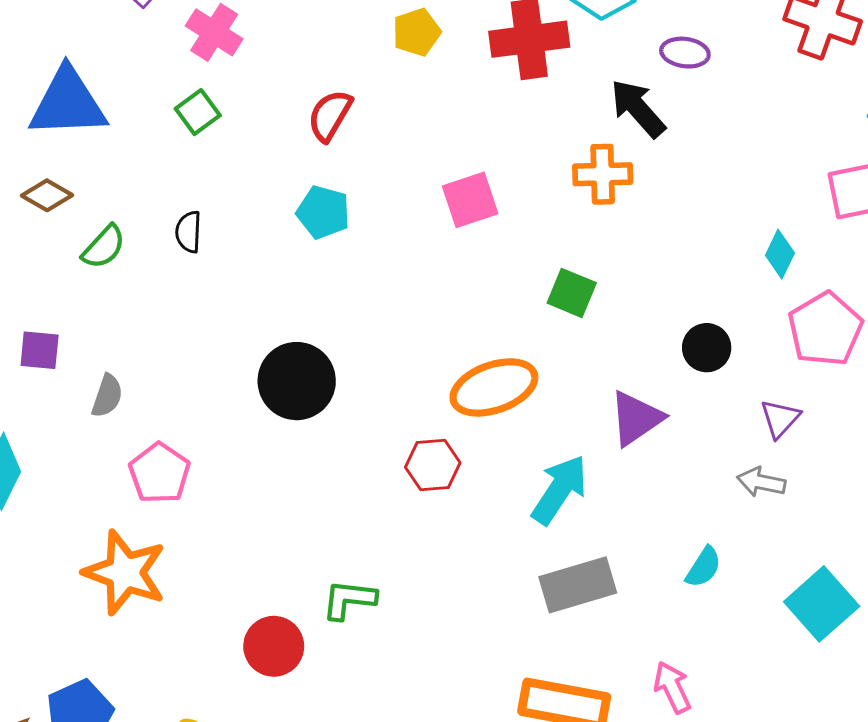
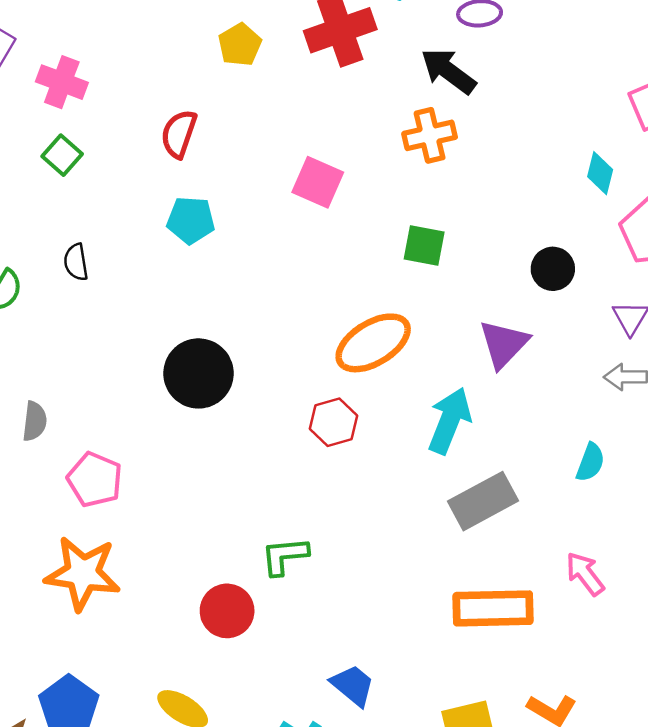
pink square: (470, 200) -> (318, 182), turned -36

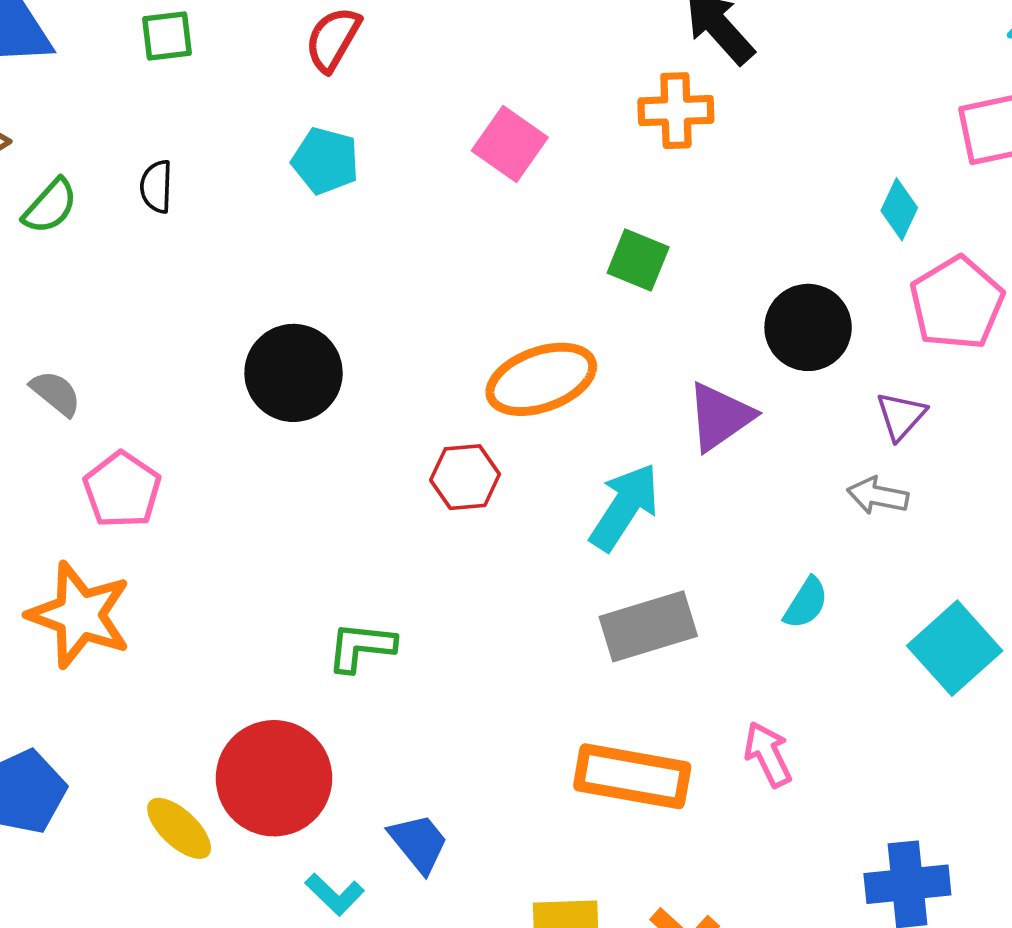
green square: (62, 155) -> (167, 36), turned 30
black circle: (553, 269) -> (808, 327), size x1.4
gray semicircle: (35, 421) -> (56, 393), turned -69
red circle: (227, 611) -> (274, 778), moved, size x1.5

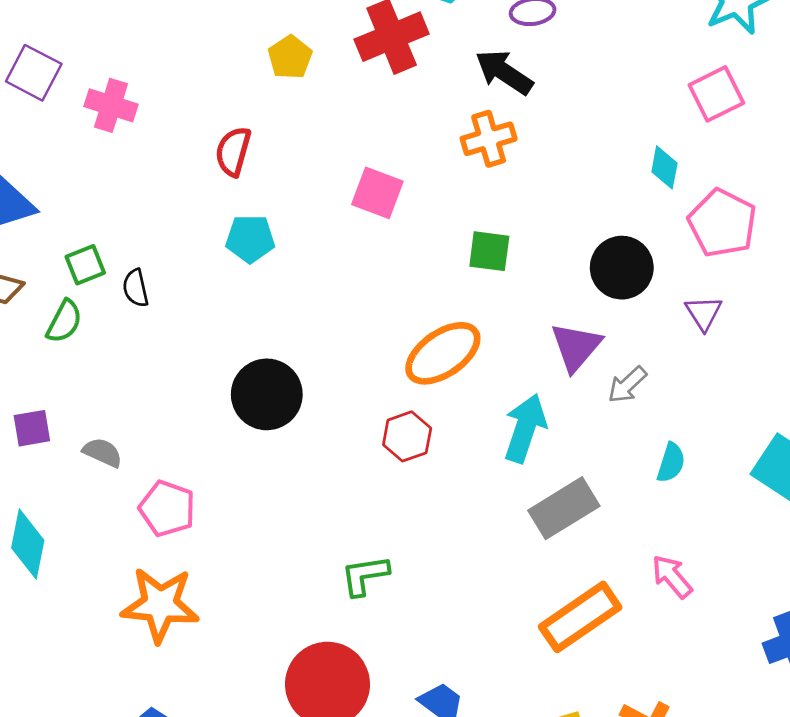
green square: (167, 36) -> (85, 265), moved
gray arrow: (878, 496) -> (627, 385), moved, turned -39
orange rectangle: (632, 776) -> (580, 617), turned -30

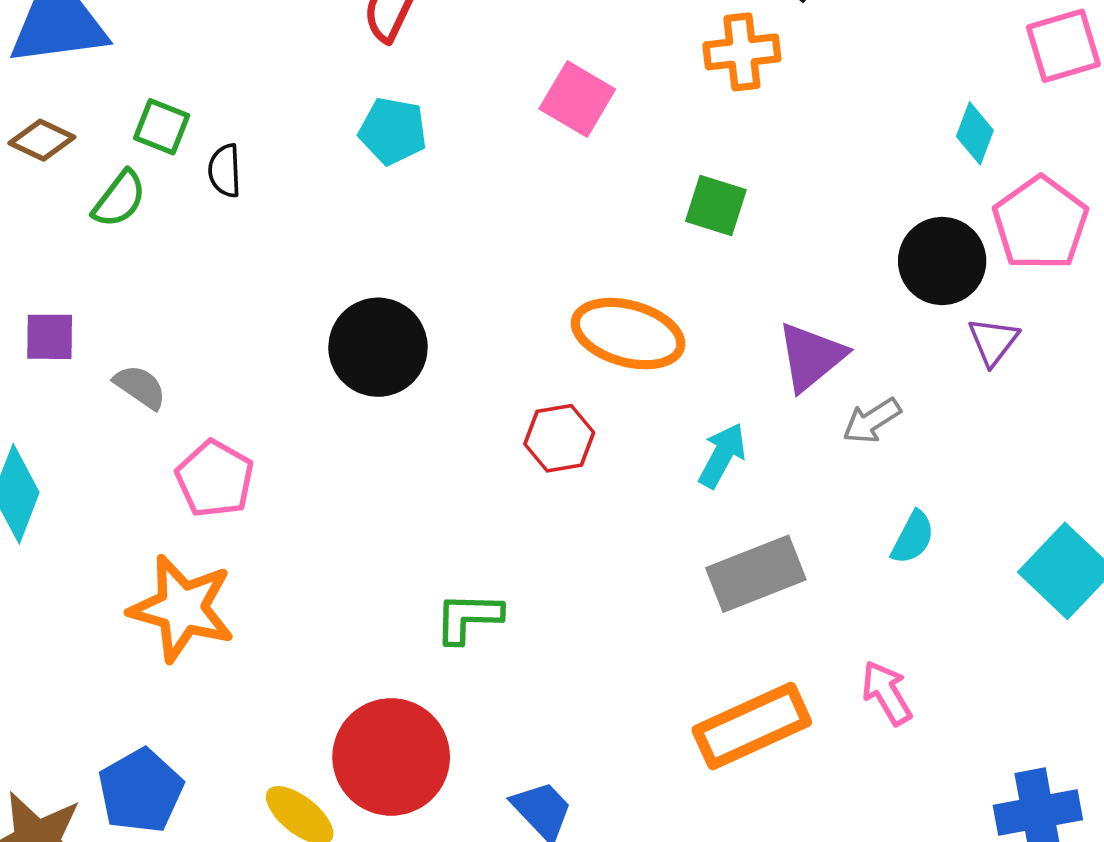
green square: (85, 265) -> (162, 127), turned 33
black circle: (622, 268) -> (942, 261), moved
orange ellipse: (443, 353) -> (628, 334), turned 40
cyan arrow: (525, 428) -> (722, 455), size x0.7

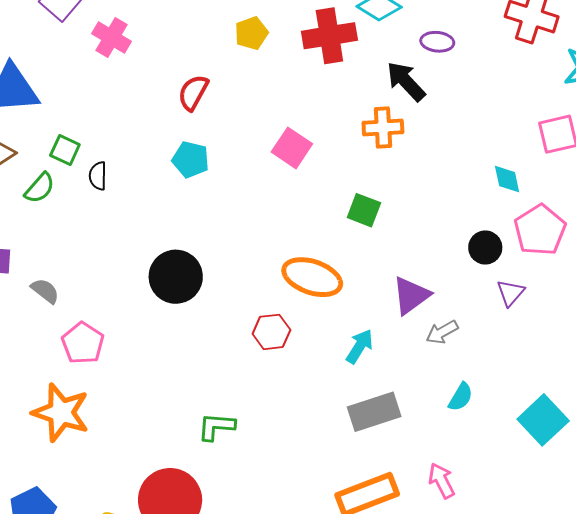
cyan diamond: (975, 133) -> (507, 179), turned -36
black circle: (942, 261) -> (485, 247), size x0.7

